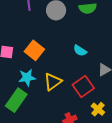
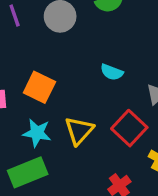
cyan star: (27, 78) -> (37, 133), turned 30
green rectangle: (16, 100) -> (28, 172), turned 45

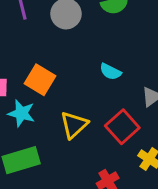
cyan star: (37, 133) -> (21, 113), moved

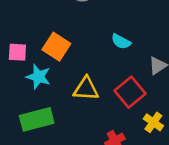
yellow triangle: (74, 125) -> (86, 89), turned 44

